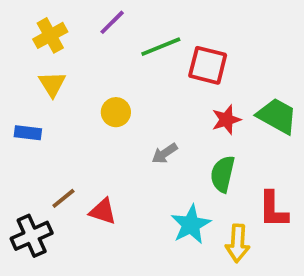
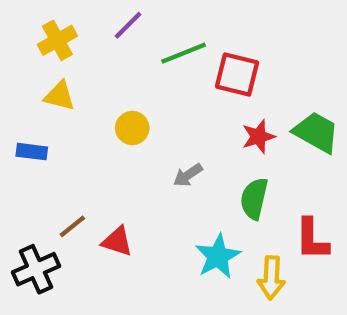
yellow triangle: (52, 84) -> (60, 96), turned -44

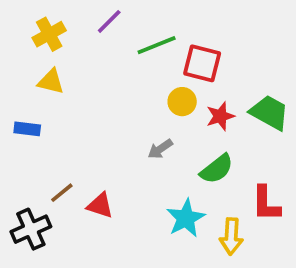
yellow circle: (132, 128) -> (182, 102), moved
green semicircle: (254, 199) -> (217, 169), turned -141

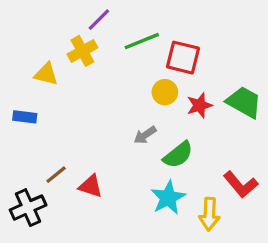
yellow cross: (49, 34) -> (82, 51), moved
green semicircle: (217, 169) -> (178, 155), moved
red L-shape: (266, 204) -> (241, 184), turned -40

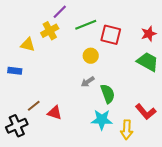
yellow circle: (165, 92) -> (91, 56), moved
red star: (199, 105) -> (149, 34), moved
green semicircle: (178, 155) -> (108, 94), turned -72
cyan star: (168, 198) -> (102, 120), turned 30

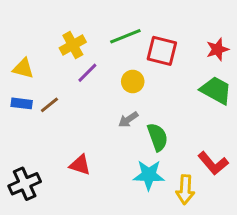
purple line: (60, 12) -> (87, 73), moved
yellow triangle: (28, 45) -> (23, 68), moved
brown line: (34, 106) -> (49, 105), moved

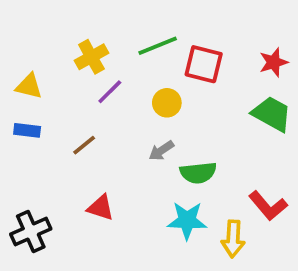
brown line: (49, 105) -> (84, 145), moved
green semicircle: (158, 137) -> (198, 173), turned 104

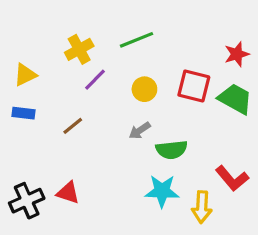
red square: (204, 64) -> (194, 86), moved
yellow triangle: (29, 86) -> (25, 75), turned -40
red triangle: (101, 208) -> (68, 193), moved

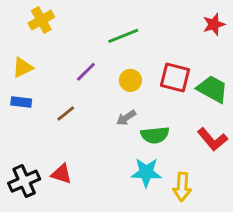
yellow cross: (79, 49) -> (41, 20), moved
red star: (237, 54) -> (214, 24), moved
red L-shape: (232, 178) -> (212, 139), moved

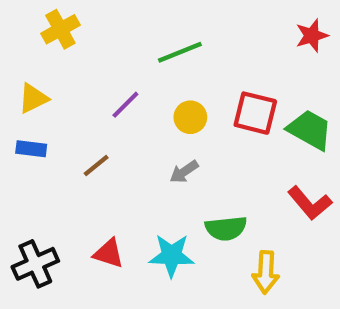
green semicircle: (155, 135) -> (226, 228), moved
cyan star: (146, 172) -> (171, 255), moved
red triangle: (61, 174) -> (109, 253), moved

